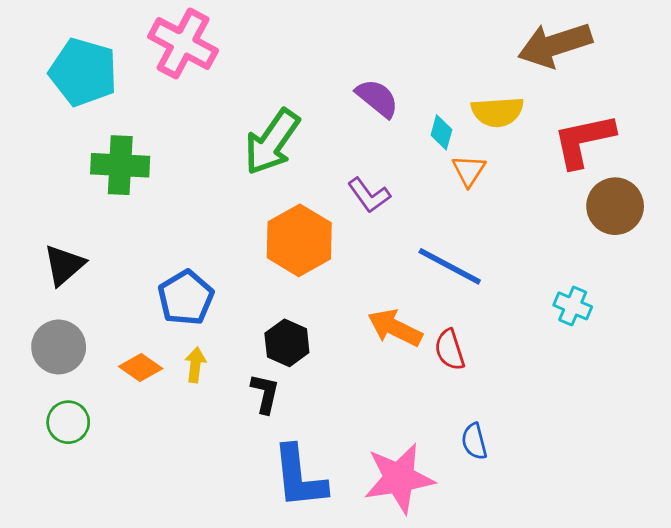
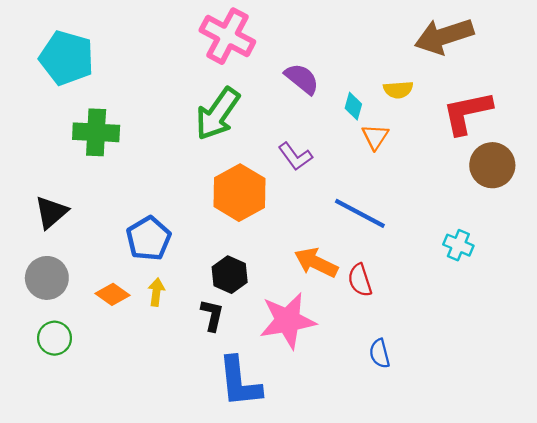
pink cross: (183, 43) -> (227, 36), moved
yellow semicircle: (497, 112) -> (398, 90), size x0.7
pink star: (399, 478) -> (288, 321), moved

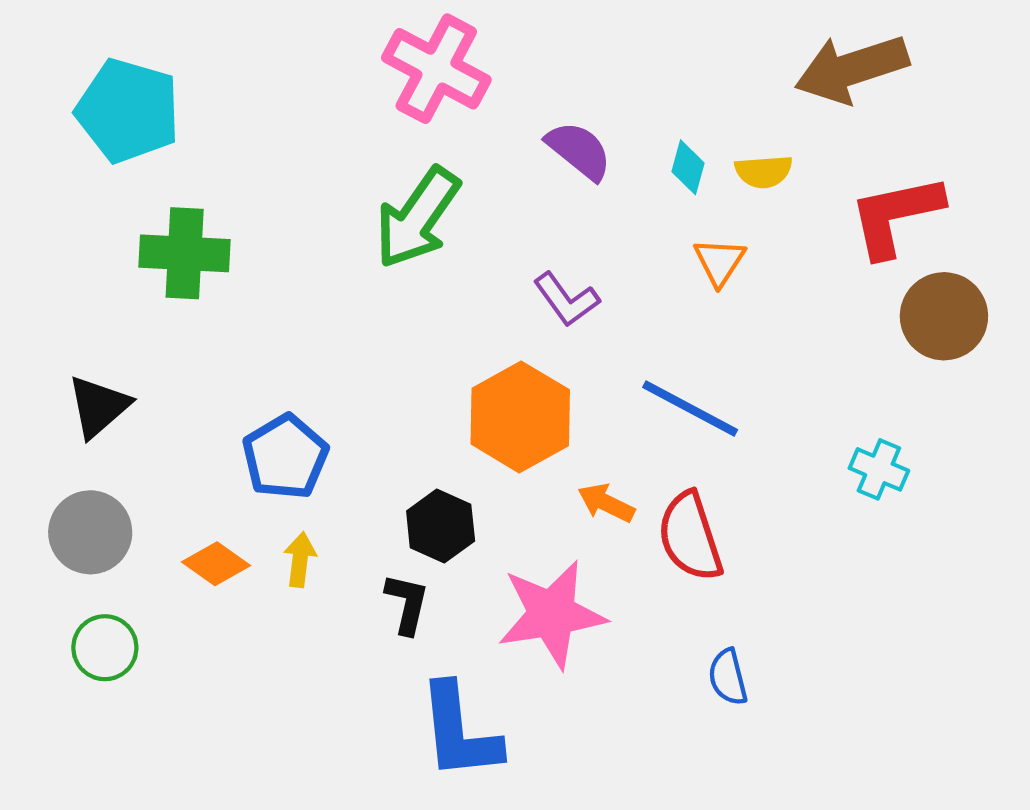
cyan diamond: (353, 106) -> (688, 167), moved
orange hexagon: (239, 193) -> (520, 417), moved
orange arrow: (316, 263) -> (606, 503), size x0.7
red semicircle: (360, 280) -> (690, 537), size x1.4

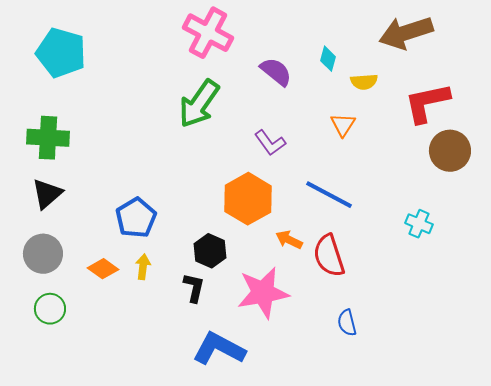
cyan diamond: (688, 167) -> (328, 59), moved
green cross: (185, 253) -> (48, 138), moved
blue L-shape: (459, 732) -> (219, 349), turned 124

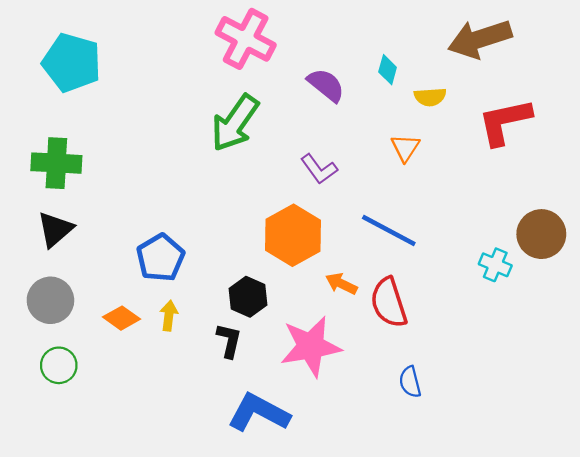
brown circle: (450, 151) -> (541, 234), moved

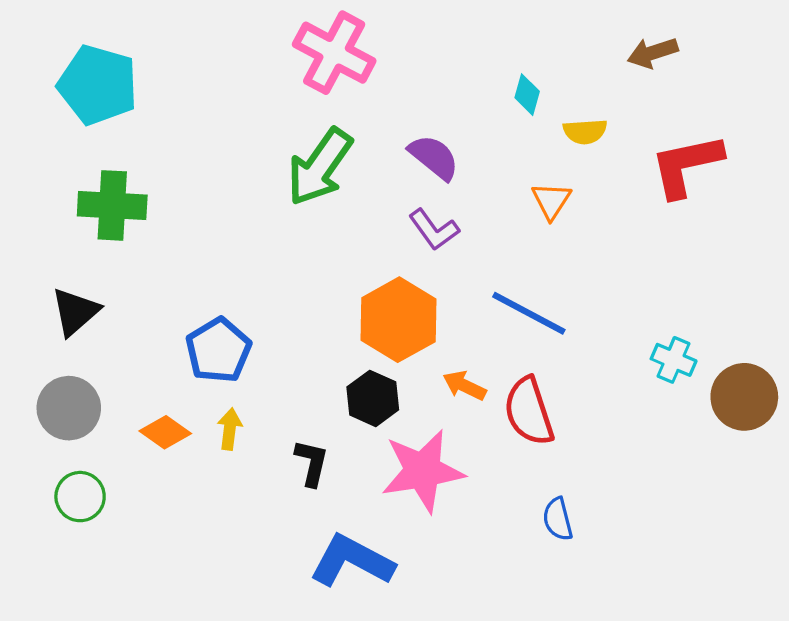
brown arrow: (480, 39) -> (653, 53), size x0.6
purple semicircle: (326, 85) -> (434, 157), moved
green cross: (56, 163) -> (112, 205), moved
brown circle: (541, 234) -> (744, 397), moved
black hexagon: (248, 297) -> (373, 398), moved

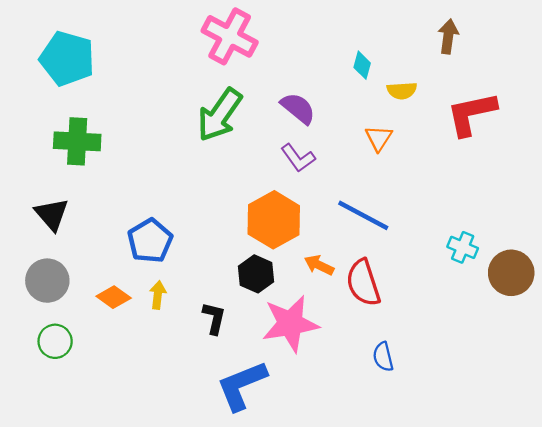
brown arrow: (653, 53) -> (448, 36), turned 116
black triangle: (75, 312) -> (52, 214), turned -30
blue L-shape: (352, 561) -> (242, 385), turned -50

